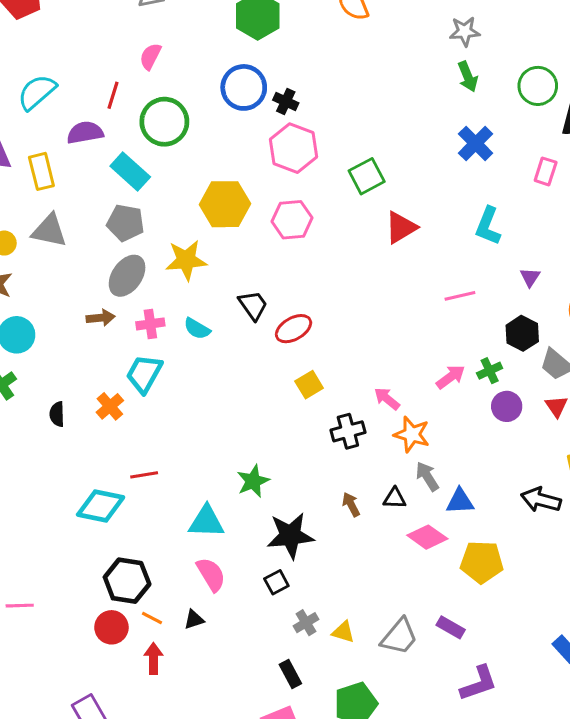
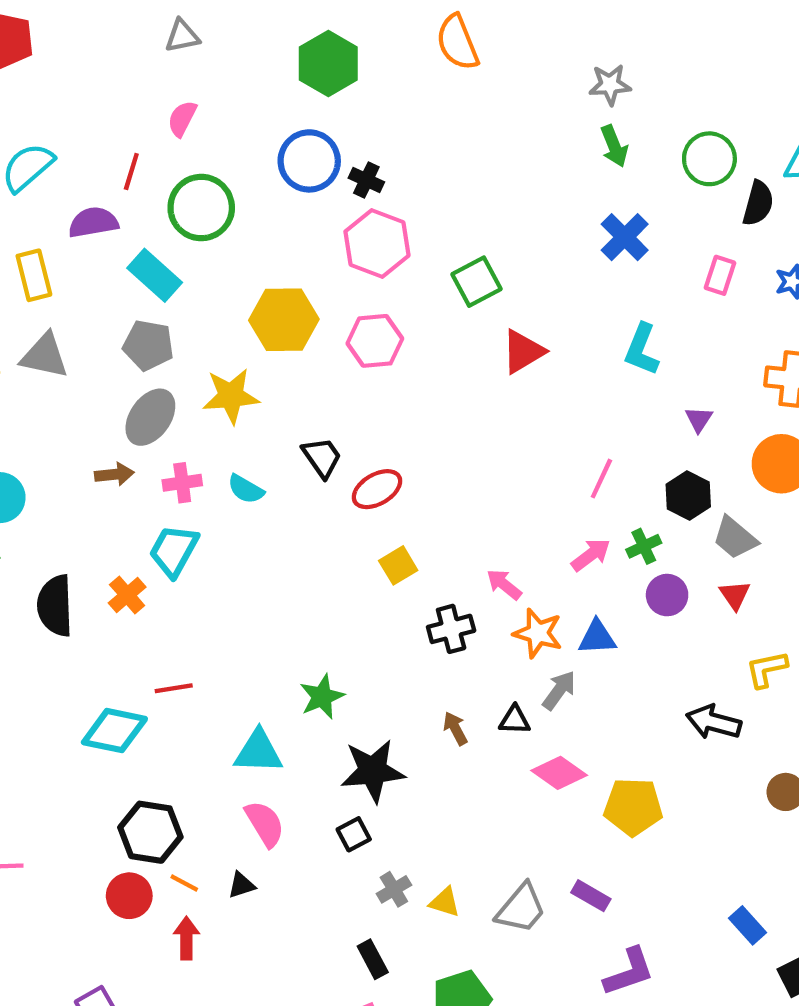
pink line: (460, 296) -> (601, 479), moved, turned -52
black semicircle: (57, 414) -> (55, 606), size x1.8
gray arrow: (427, 476) -> (559, 690), turned 68
blue triangle: (460, 501) -> (597, 637), moved

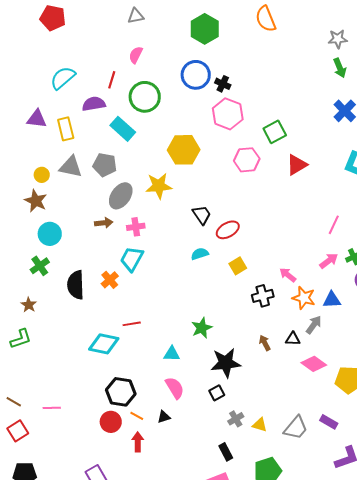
pink hexagon: (375, 341) -> (247, 160), moved
gray pentagon: (148, 345) -> (105, 165), moved
cyan semicircle: (246, 489) -> (200, 254), moved, turned 132
cyan triangle: (258, 752) -> (172, 354), size x0.7

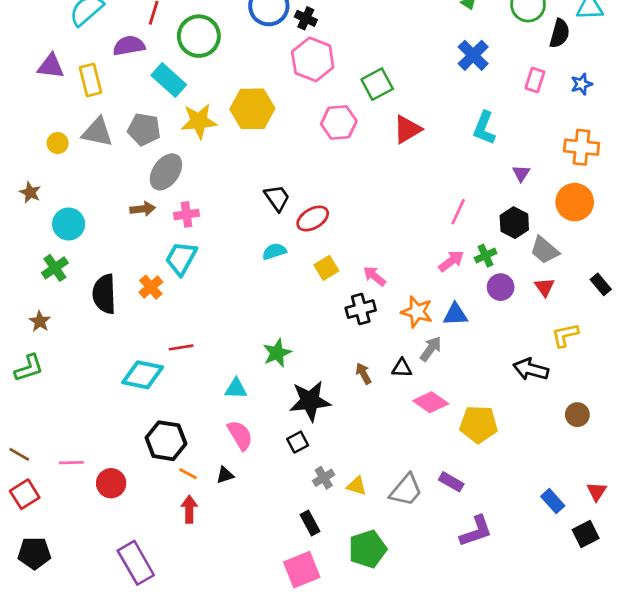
yellow star: (159, 186) -> (199, 121), moved
brown star: (36, 201) -> (30, 192), moved, size x0.7
pink arrow: (288, 275) -> (374, 276), moved
red circle: (111, 422) -> (111, 483), moved

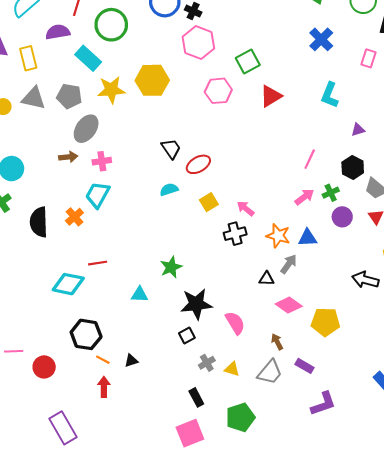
purple triangle: (521, 173) -> (358, 130), turned 40
brown arrow: (363, 373) -> (277, 342), moved
pink semicircle: (240, 435) -> (235, 323), moved

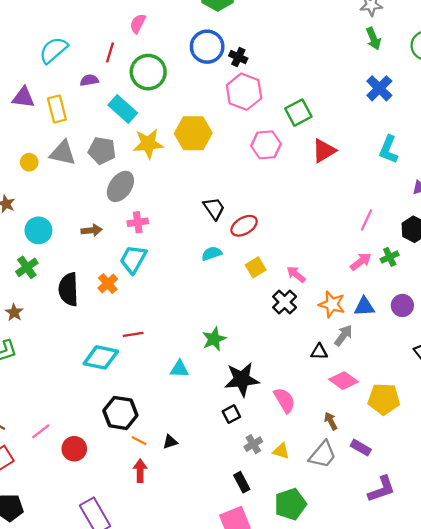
purple semicircle: (58, 32) -> (89, 80), size x0.7
brown arrow: (68, 157) -> (92, 230), moved
purple circle: (342, 217) -> (402, 305), moved
black cross: (235, 234) -> (285, 302), turned -30
pink line: (14, 351) -> (41, 431), turned -36

